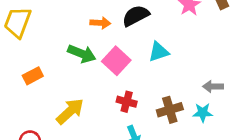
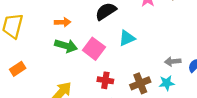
orange arrow: (100, 23) -> (63, 22), moved
orange rectangle: (33, 76) -> (18, 69), moved

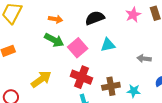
gray arrow: (173, 61) -> (144, 59), moved
red cross: (105, 80) -> (81, 77), size x1.5

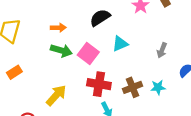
gray arrow: (144, 59) -> (162, 50), turned -64

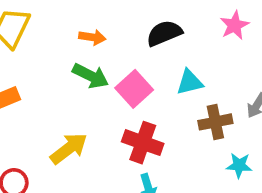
brown cross: (133, 87) -> (215, 122), moved

